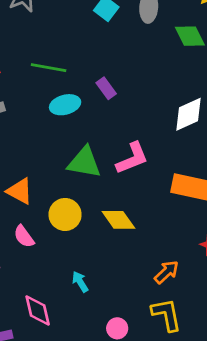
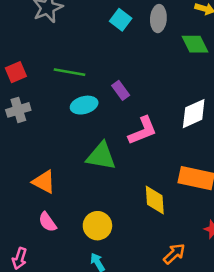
pink L-shape: (132, 158) -> (143, 131), moved
yellow circle: (65, 214) -> (97, 226), moved
yellow diamond: (119, 220) -> (155, 200), moved, turned 32

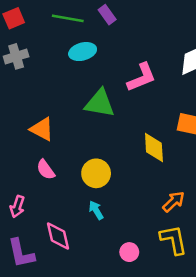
purple rectangle: (121, 90) -> (107, 15), moved

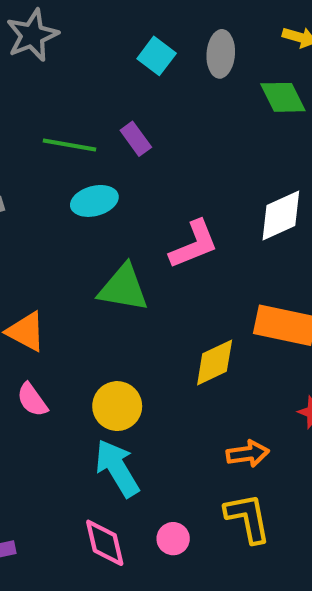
yellow diamond: (154, 147) -> (215, 363), turned 68
orange arrow: (174, 202) -> (248, 454), turned 35
cyan arrow: (96, 210) -> (117, 468), size x1.8
pink diamond: (58, 236) -> (105, 543), moved

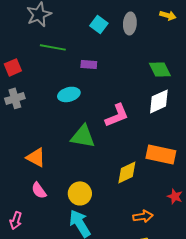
green diamond: (283, 97) -> (160, 69), moved
purple rectangle: (136, 139) -> (89, 64), turned -49
green line: (70, 145) -> (53, 47), moved

